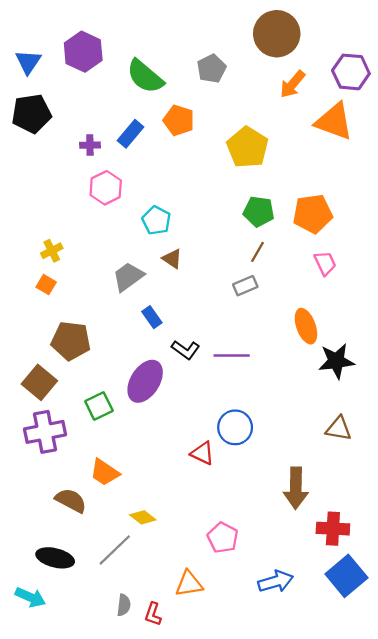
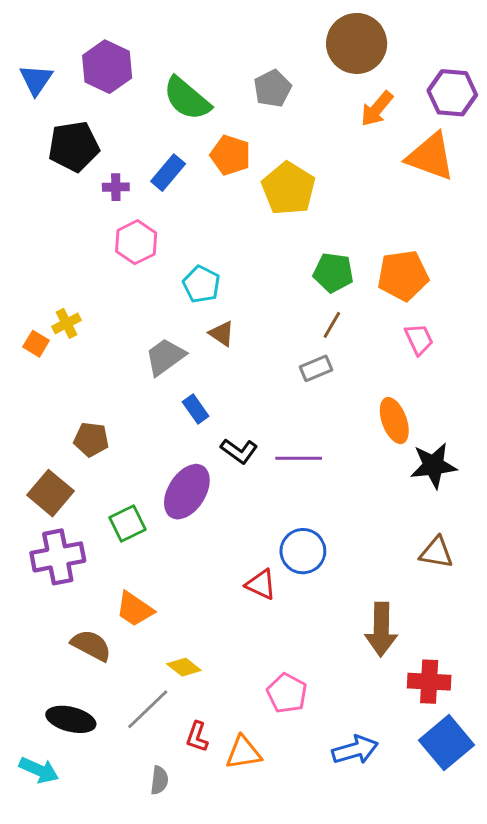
black pentagon: (31, 114) -> (74, 146), moved
yellow pentagon: (247, 147) -> (288, 189), moved
orange square: (46, 285) -> (36, 344), moved
brown pentagon: (71, 341) -> (91, 439), size x0.7
red L-shape: (153, 614) -> (197, 737), moved

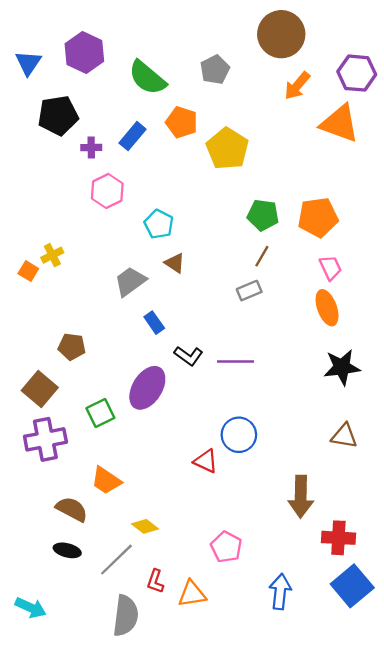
orange ellipse: (394, 421) -> (327, 308), moved
black ellipse: (71, 719) -> (67, 550), moved, size x0.7
blue arrow: (355, 750) -> (280, 592), turned -68
gray semicircle: (159, 780) -> (126, 616), size x1.8

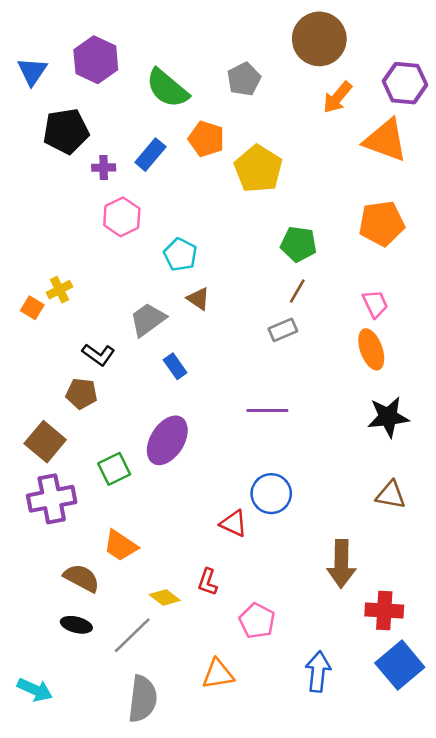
orange pentagon: (318, 217) -> (382, 223), moved
black L-shape: (189, 356) -> (98, 355), moved
red L-shape: (155, 581) -> (208, 582), moved

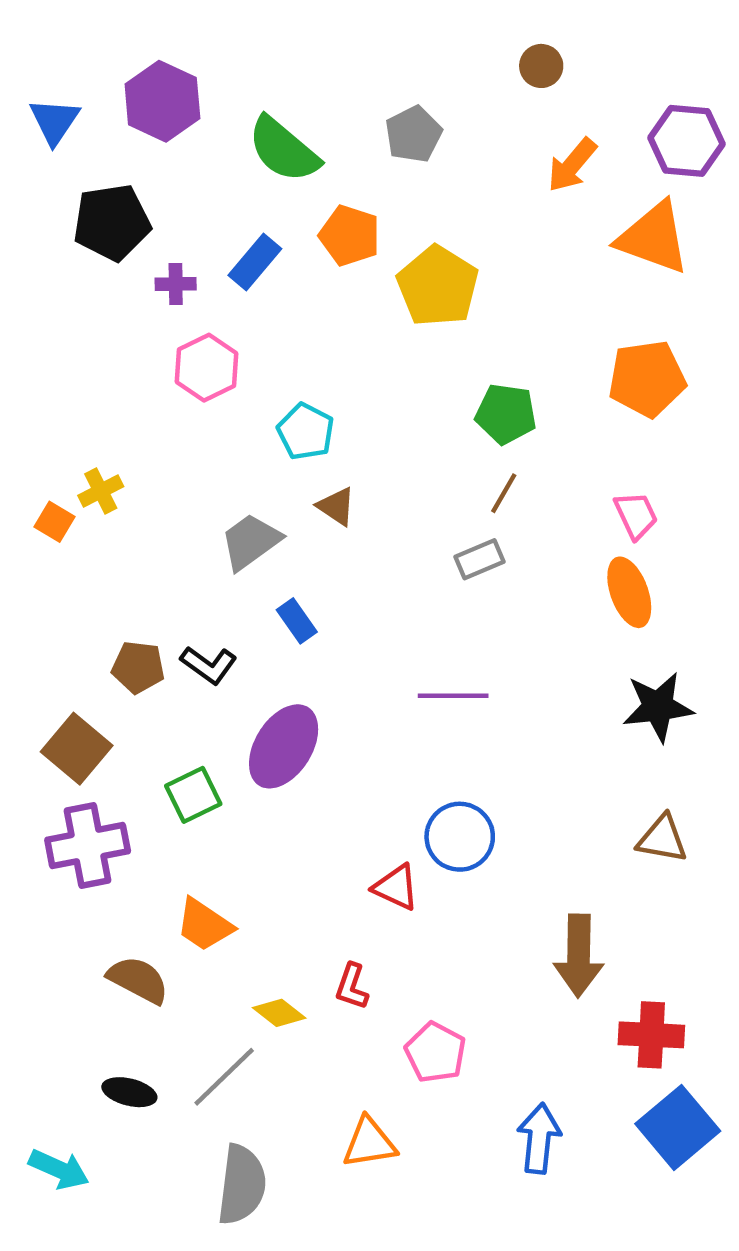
brown circle: (319, 39) -> (541, 66), size x0.5
black L-shape: (98, 355) -> (209, 665), moved
black ellipse: (76, 625) -> (129, 1092), moved

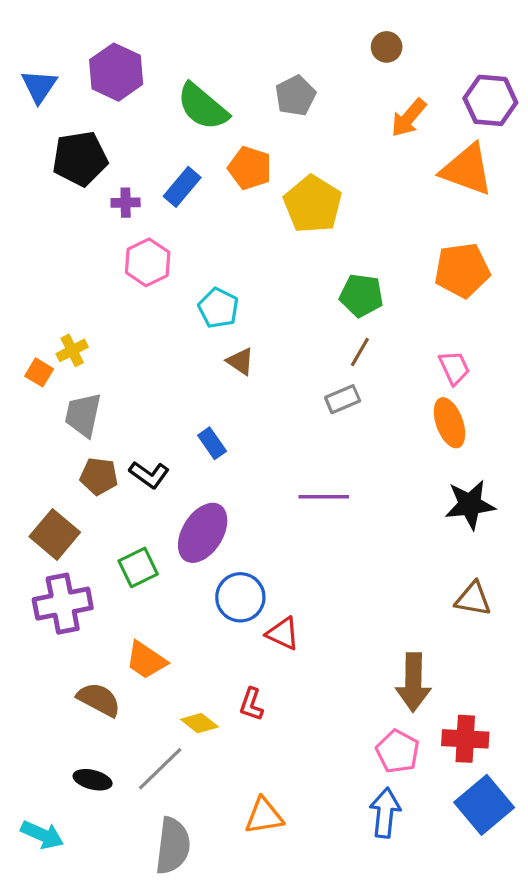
gray trapezoid: (251, 542) -> (83, 415), moved, turned -42
blue circle: (460, 837) -> (240, 597), moved
pink pentagon: (435, 1053) -> (398, 751), moved

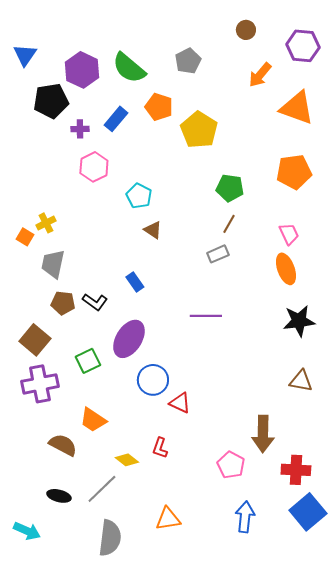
purple hexagon: (116, 72) -> (82, 70), moved
purple hexagon: (490, 100) -> (303, 46), moved
pink pentagon: (398, 751) -> (231, 465), moved

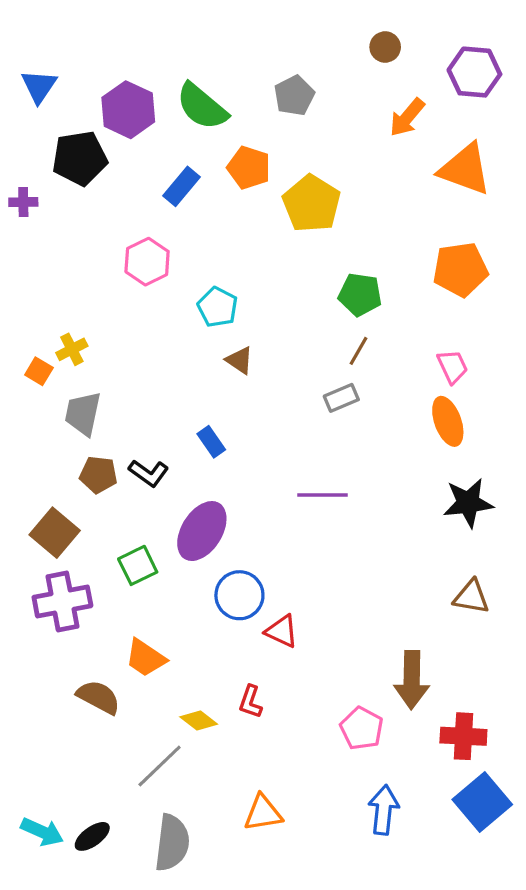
purple cross: (80, 129) -> (23, 202), moved
black ellipse: (59, 496) -> (92, 836), moved, turned -50

